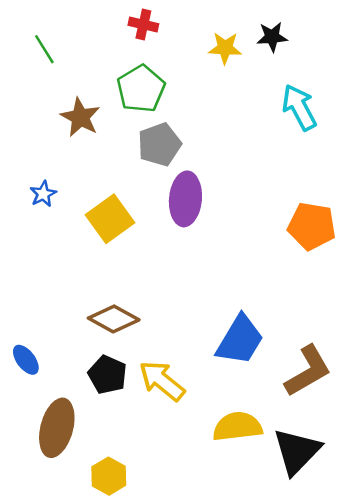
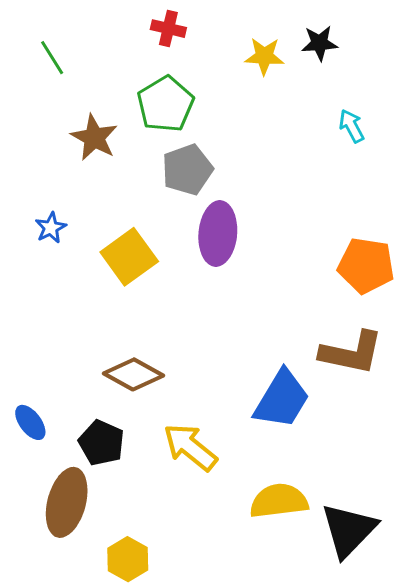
cyan arrow: (299, 107) -> (352, 126), size x0.6
brown L-shape: (308, 371) -> (352, 353), moved, turned 42
black pentagon: (108, 375) -> (102, 443), moved

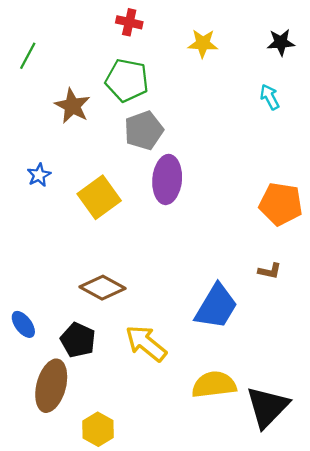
black star: (320, 43) -> (281, 42), moved
green line: (52, 58) -> (28, 56), moved, turned 60
green pentagon: (165, 104) -> (127, 80), turned -30
brown L-shape: (352, 353) -> (270, 271), size x0.5

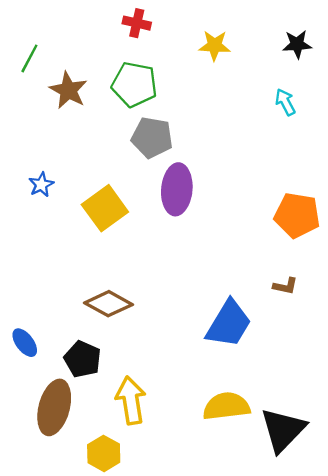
brown star: (72, 106) -> (68, 90), moved
gray pentagon: (144, 130) -> (152, 137), turned 30
yellow arrow: (146, 343) -> (131, 400), moved, turned 42

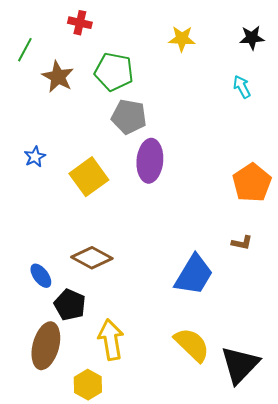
red cross: (137, 23) -> (80, 23), moved
orange pentagon: (297, 215) -> (252, 183), turned 30
blue ellipse: (25, 343) -> (41, 276), moved
yellow semicircle: (226, 406) -> (192, 345), turned 51

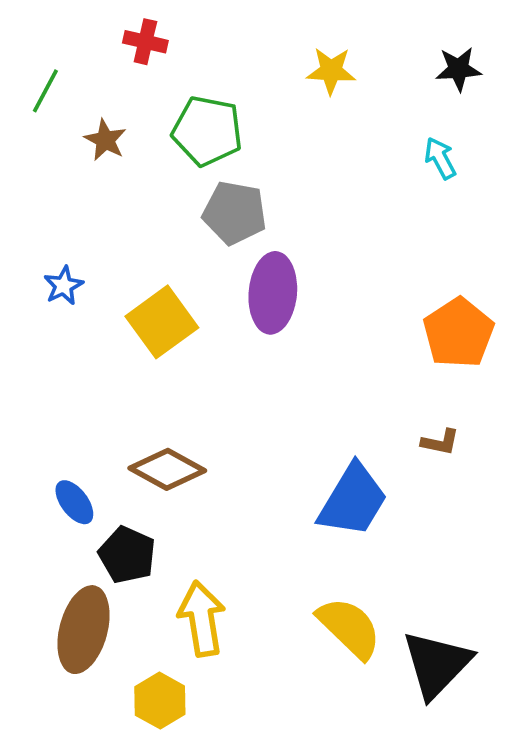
brown star: (58, 77) -> (105, 140), size x0.7

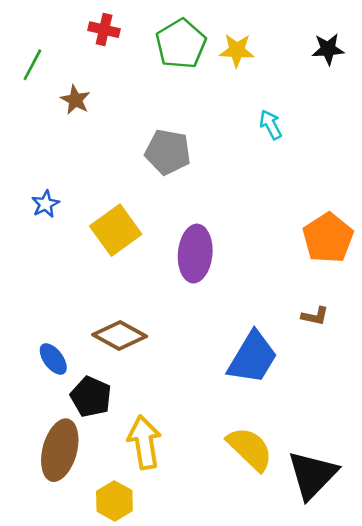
green pentagon: (207, 131) -> (181, 44), moved, turned 30
cyan arrow: (440, 158) -> (271, 125), moved
purple ellipse: (273, 293) -> (195, 254), moved

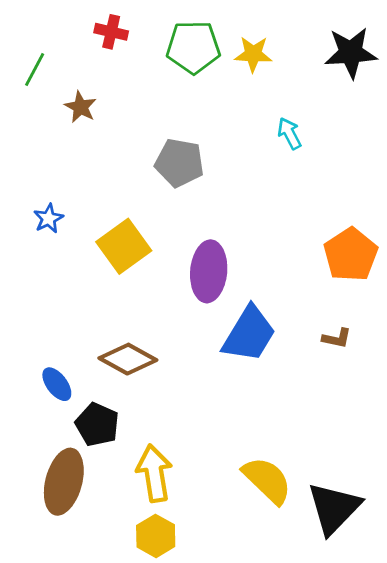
green pentagon: (181, 44) -> (193, 47), turned 30
black star: (328, 49) -> (351, 53), size x1.5
blue trapezoid: (252, 358) -> (249, 334), moved
yellow hexagon: (114, 501) -> (156, 536), moved

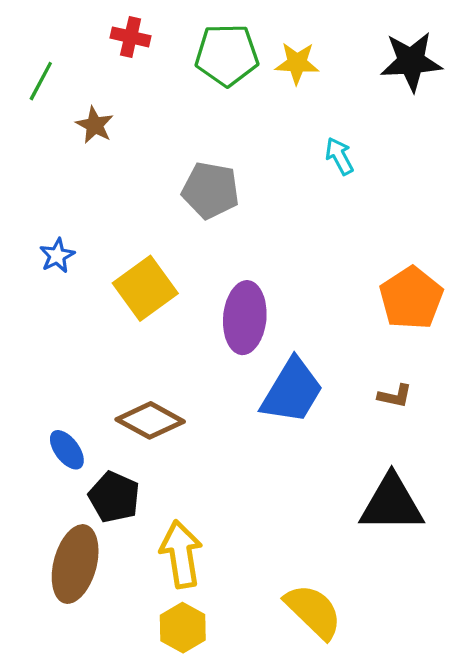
yellow semicircle: (267, 480) -> (313, 611), moved
black triangle: (334, 508) -> (392, 504), moved, turned 46

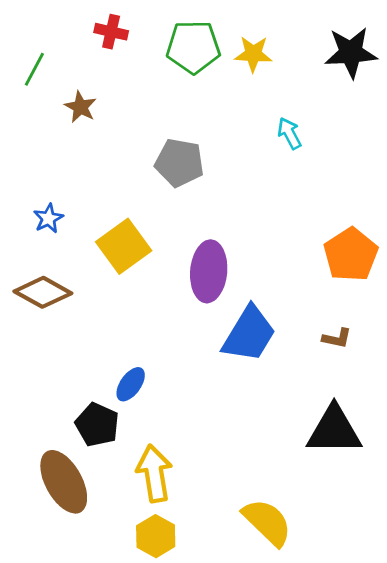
brown diamond: (150, 420) -> (43, 292), moved
blue ellipse: (67, 450) -> (131, 384), moved, turned 72
brown ellipse: (75, 564) -> (64, 482), turned -44

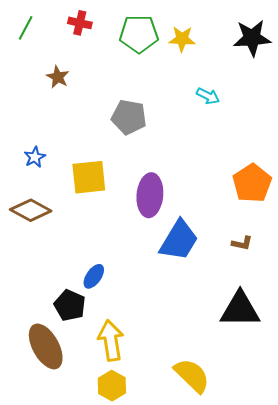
green line: (34, 69) -> (26, 28), moved
cyan arrow: (289, 133) -> (208, 96), turned 145
yellow square: (124, 246) -> (89, 177), turned 30

